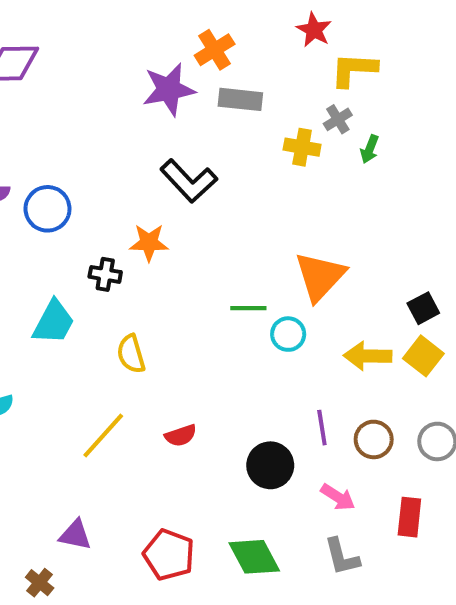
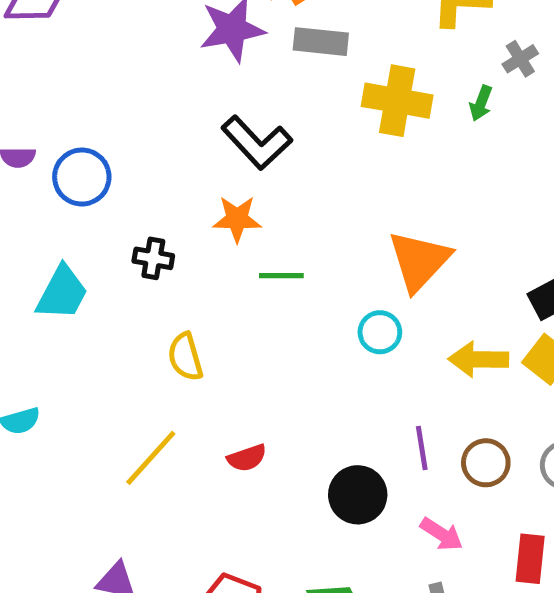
gray cross: (338, 119) -> (520, 59), moved
yellow cross: (302, 147) -> (397, 101), size x1.5
orange star: (149, 243) -> (237, 219), moved
green line: (248, 308) -> (281, 276), moved
cyan trapezoid: (53, 322) -> (62, 293), moved

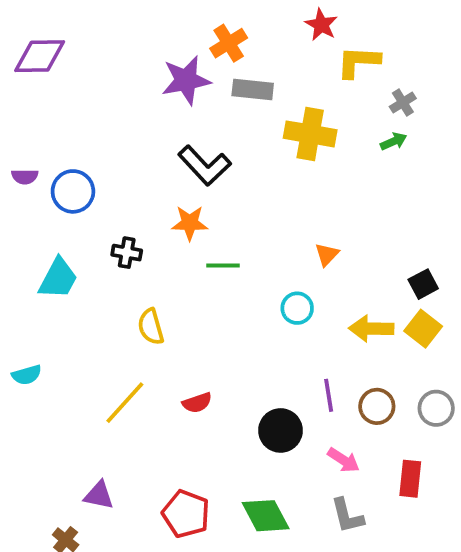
green arrow: (481, 103) -> (394, 141), moved, turned -135
orange triangle: (419, 261) -> (327, 254), size x0.5

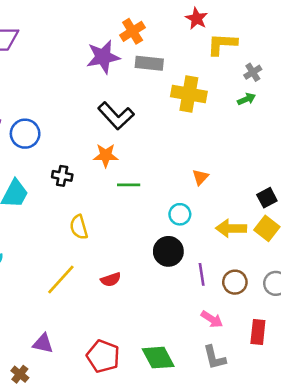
black circle: (280, 430) -> (168, 251), moved

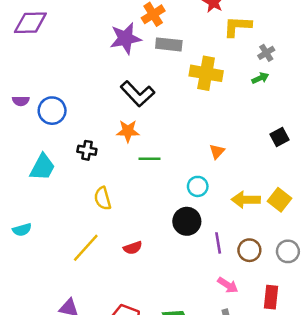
black square: (267, 198) -> (279, 137), moved

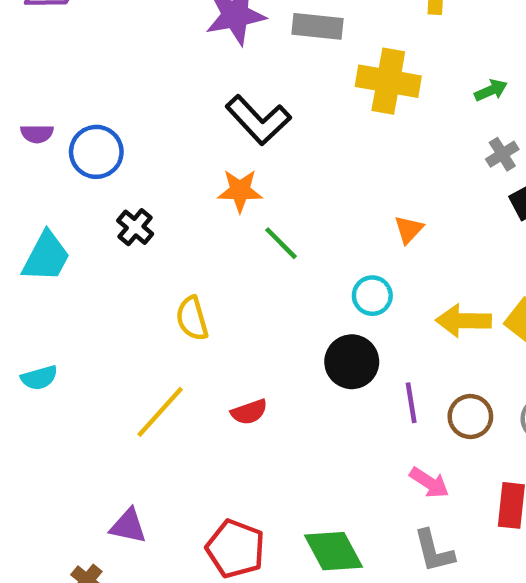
gray cross: (266, 53) -> (502, 154), moved
black cross: (87, 150) -> (135, 227), moved, turned 30
green line: (150, 159) -> (281, 243), turned 45
cyan trapezoid: (42, 167) -> (46, 257), moved

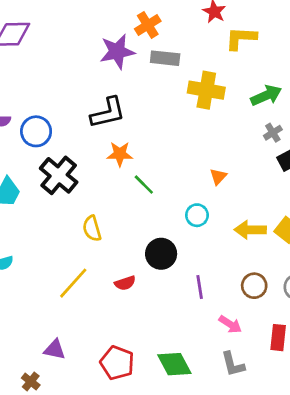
green arrow: (491, 90) -> (266, 95), size x1.6
black L-shape: (258, 120) -> (108, 113), moved, turned -60
black cross: (135, 227) -> (59, 175), size x1.8
black circle: (352, 362) -> (161, 254), moved
purple line: (411, 403) -> (200, 287), moved

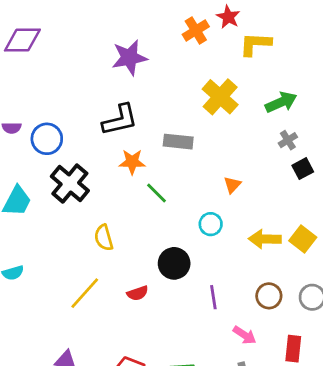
orange cross: (148, 25) -> (196, 30), moved
gray rectangle: (165, 58) -> (178, 142), moved
yellow cross: (206, 90) -> (220, 97), turned 32

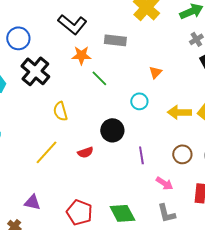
black L-shape: (120, 120) -> (72, 24), turned 52

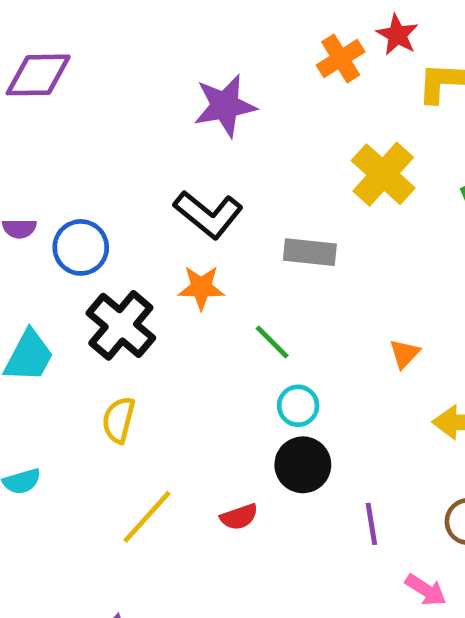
orange star: (81, 55) -> (201, 288), moved
orange triangle: (155, 72) -> (404, 354), moved
cyan circle: (139, 101) -> (298, 406), moved
yellow semicircle: (60, 111) -> (119, 420), moved, turned 30

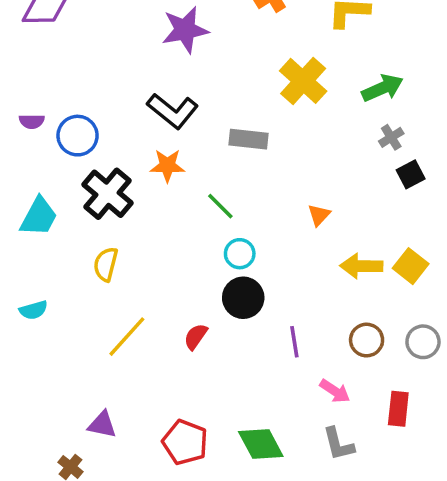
red semicircle: (239, 517) -> (196, 337), turned 144

